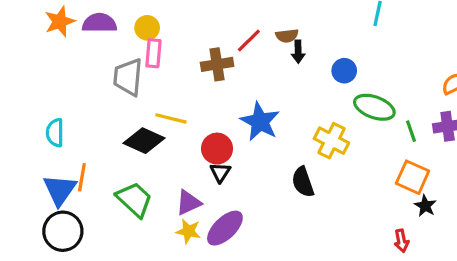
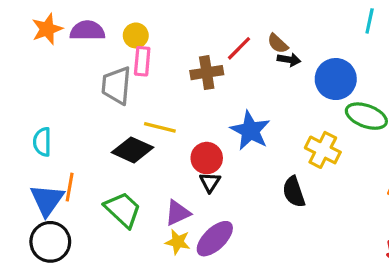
brown semicircle: (287, 36) -> (278, 44), turned 50
black arrow: (298, 52) -> (289, 60), turned -80
blue circle: (344, 71) -> (336, 79), size x1.6

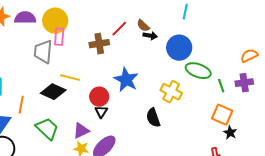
cyan line: (370, 21) -> (185, 12), moved
yellow circle: (136, 35) -> (55, 21), size x1.6
orange line: (70, 187) -> (21, 105), moved

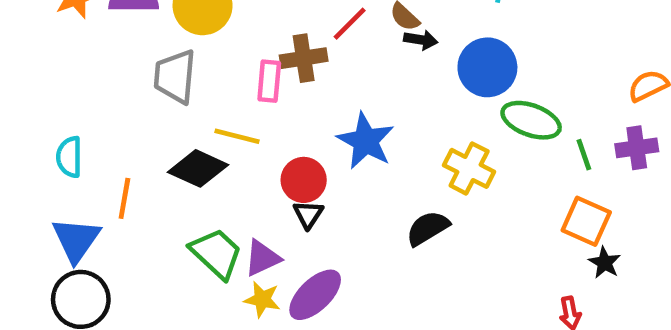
pink rectangle: (59, 37) -> (269, 81), moved
black semicircle: (153, 118) -> (428, 228), turned 78
green trapezoid: (47, 129) -> (216, 253), moved

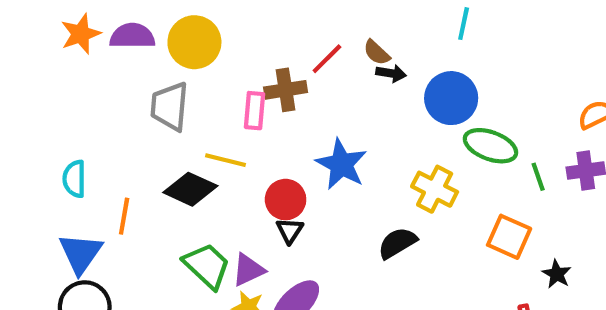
orange square: (586, 221) -> (509, 237), moved

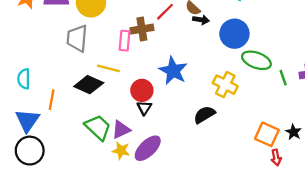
orange square: (509, 237) -> (267, 134), moved

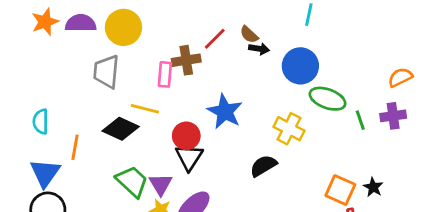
black triangle: (144, 108) -> (189, 157), size x1.5
purple triangle: (121, 130) -> (161, 184), turned -36

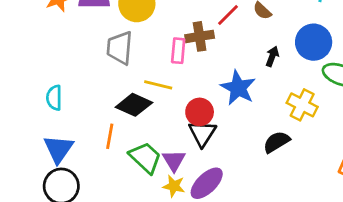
black arrow: (259, 49) -> (272, 56), moved, turned -78
orange line: (75, 147) -> (110, 136), moved

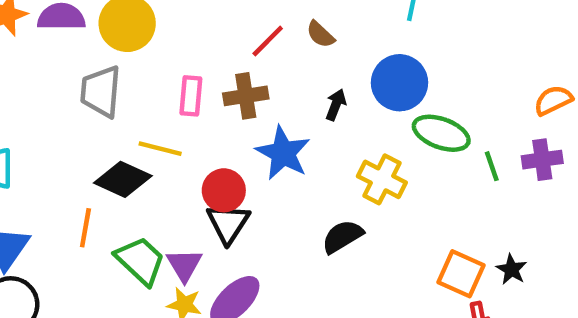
brown cross: (200, 36) -> (246, 96), moved

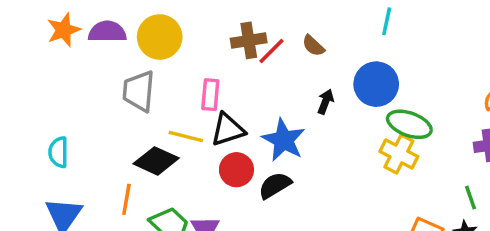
brown cross: (246, 96) -> (249, 40), moved
green line: (492, 166) -> (470, 198), moved
yellow cross: (382, 179) -> (399, 154), moved
black triangle: (228, 223) -> (228, 130), moved, turned 39
black semicircle: (342, 236) -> (275, 185), moved

